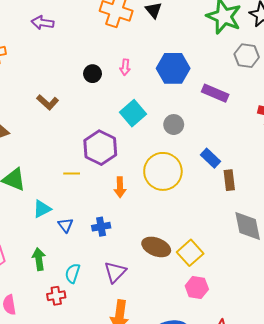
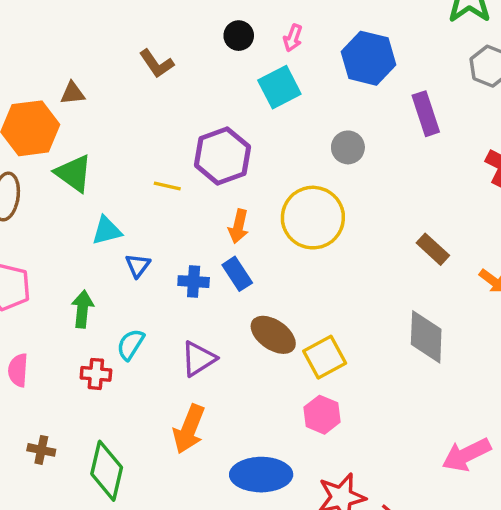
purple rectangle: (215, 93) -> (426, 114), turned 35
cyan square: (133, 113) -> (279, 87), moved
blue rectangle: (210, 158) -> (237, 274), moved
brown rectangle: (229, 180) -> (433, 249), moved, turned -54

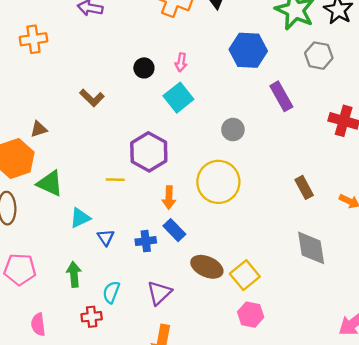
blue hexagon: (368, 58) -> (248, 50), moved
brown rectangle: (433, 249) -> (304, 187), turned 30

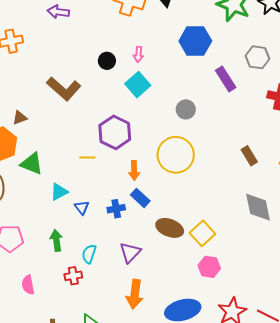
gray hexagon: (319, 56) -> (257, 57), moved
brown L-shape: (92, 98) -> (64, 89), size x1.6

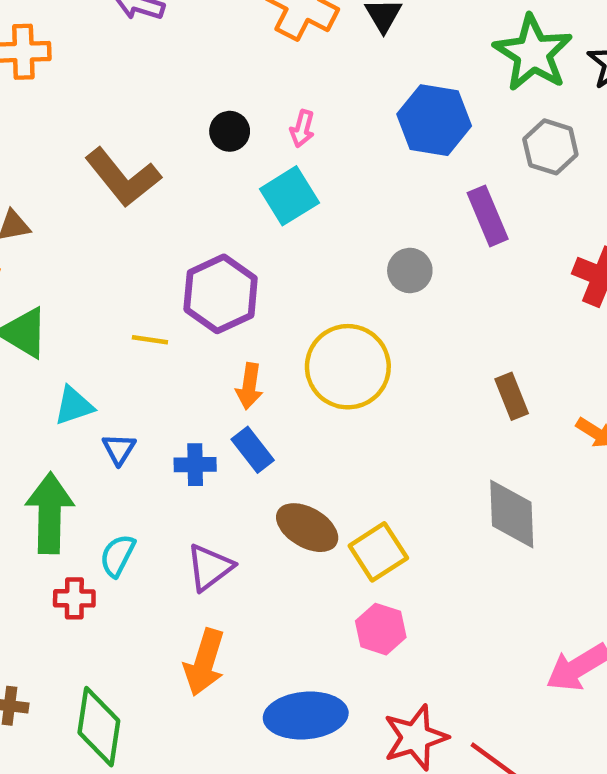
gray hexagon: (257, 57) -> (550, 147), moved
gray circle: (186, 109) -> (410, 270), moved
green arrow: (56, 240) -> (50, 513), size x1.6

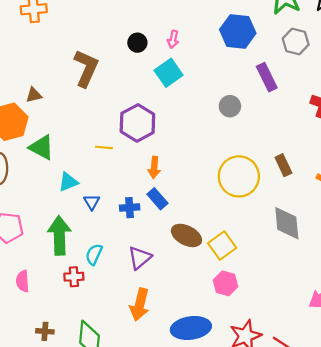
brown L-shape: (123, 177) -> (86, 68), turned -114
yellow circle: (348, 367) -> (239, 176), moved

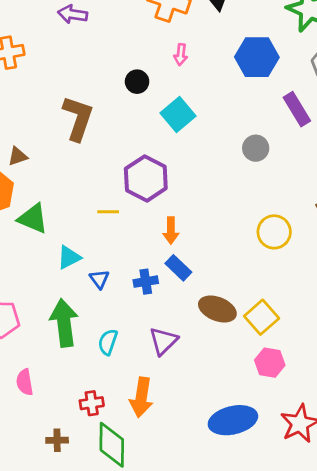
pink arrow: (173, 39) -> (181, 55), moved
yellow circle: (239, 176) -> (274, 232), size x0.7
red cross: (74, 277) -> (92, 403), moved
orange arrow: (140, 305) -> (141, 397), moved

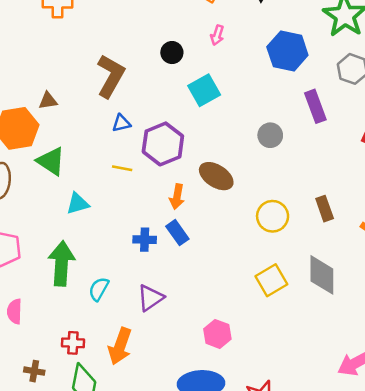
blue triangle: (99, 279) -> (121, 123), moved, turned 42
brown ellipse: (217, 309) -> (216, 176), moved
yellow square: (262, 317) -> (271, 280), moved
pink hexagon: (270, 363) -> (217, 334), moved

